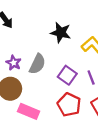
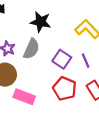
black star: (61, 33) -> (41, 22), moved

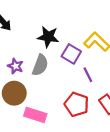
purple square: (62, 59) -> (71, 54), moved
purple line: (86, 61) -> (88, 75), moved

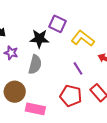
purple square: (71, 54) -> (57, 24), moved
purple star: (15, 66) -> (11, 53), moved

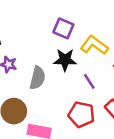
black star: (39, 39) -> (65, 60), moved

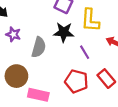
yellow L-shape: (94, 45) -> (90, 20), turned -125

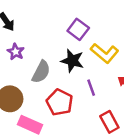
yellow L-shape: (90, 20) -> (105, 53), turned -65
red pentagon: (76, 81) -> (60, 102), moved

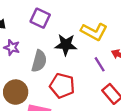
purple square: (78, 29) -> (40, 18), moved
purple line: (91, 88) -> (100, 64), moved

